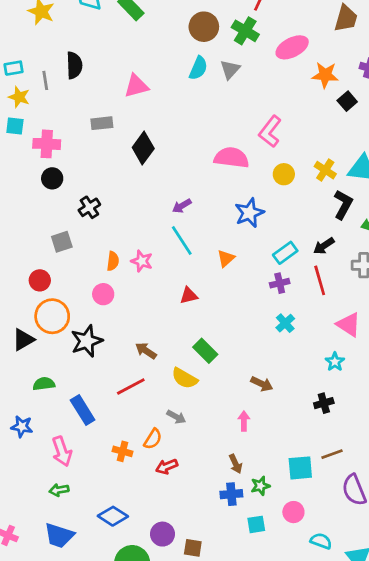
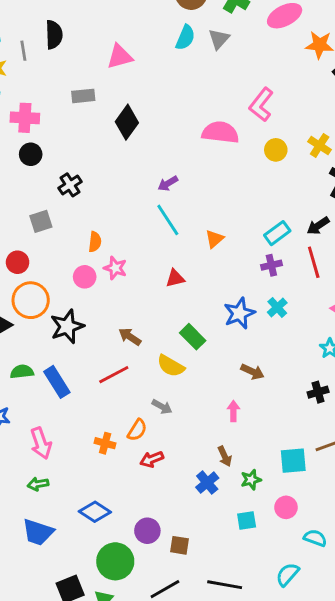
blue star: (249, 213) -> (239, 313), moved
pink star: (142, 261) -> (115, 268), moved
blue rectangle: (83, 410) -> (57, 382), moved
blue cross: (231, 494) -> (207, 483), moved, turned -35

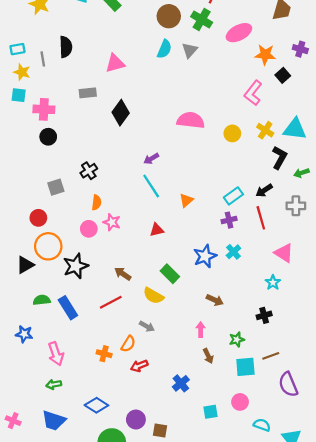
pink L-shape: (261, 105) -> (253, 93), moved
black cross: (70, 185) -> (89, 171), moved
brown arrow: (225, 456) -> (208, 356), moved
green star: (251, 480) -> (237, 339), moved

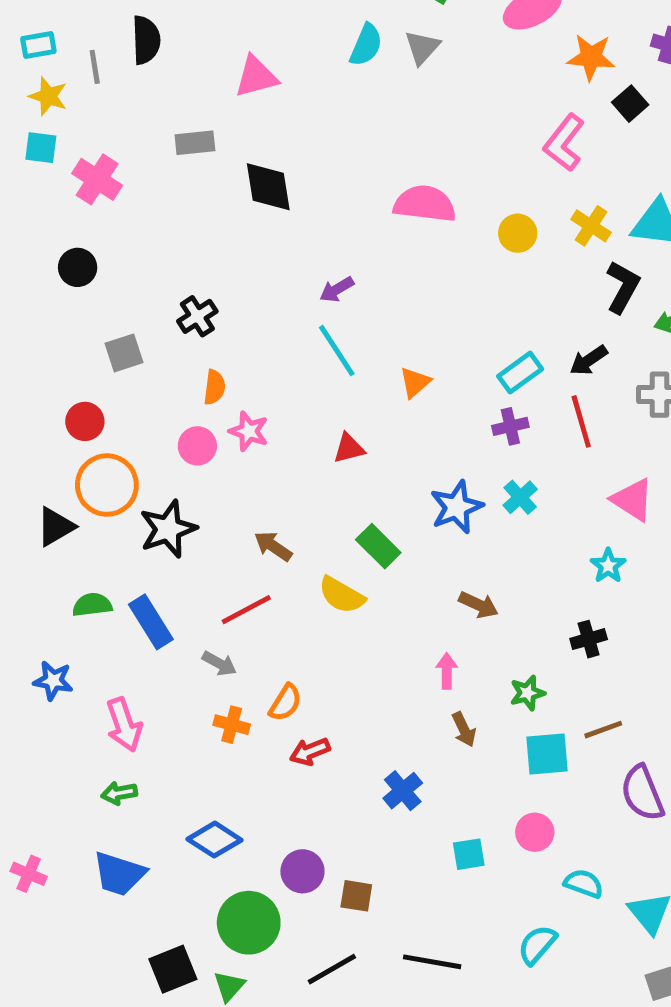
pink cross: (44, 109) -> (97, 179), turned 30
black diamond: (121, 113) -> (268, 187), turned -45
black circle: (48, 137) -> (78, 267), moved
gray arrow: (147, 326) -> (219, 664), moved

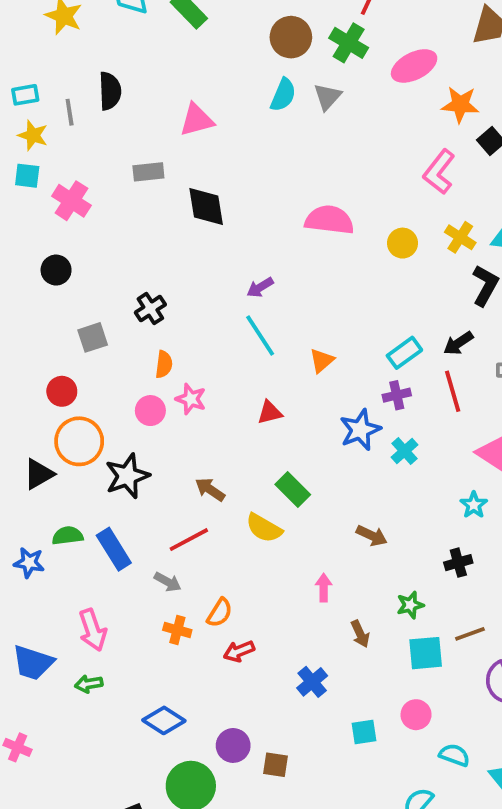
blue star: (457, 507) -> (360, 430), moved
pink arrow: (447, 671) -> (324, 588), moved
blue star: (53, 681) -> (29, 563), moved
blue trapezoid: (119, 874) -> (33, 663), moved

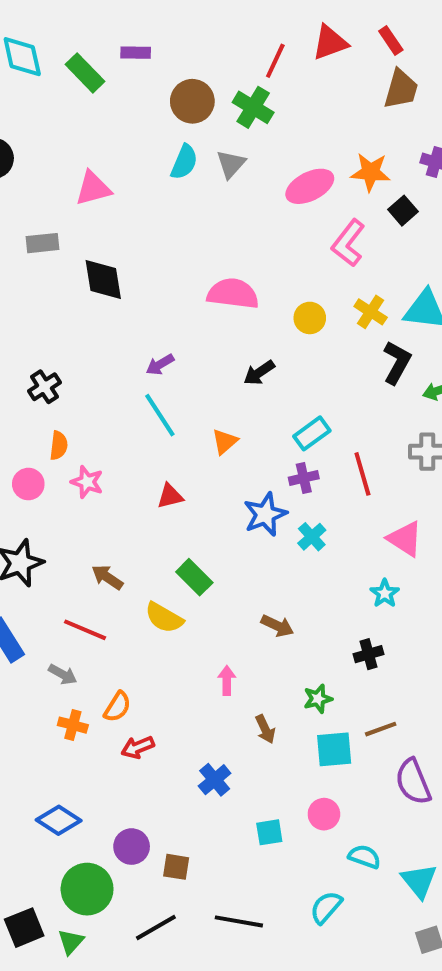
pink ellipse: (414, 66) -> (310, 186), moved
black arrow: (458, 343) -> (259, 373), moved
pink circle: (150, 411) -> (28, 484), moved
red line: (189, 540) -> (85, 630), turned 51

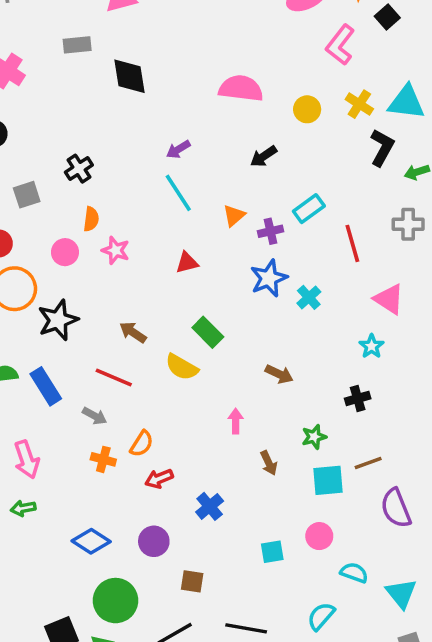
purple cross: (304, 478) -> (271, 231), moved
blue cross: (215, 780) -> (210, 506), moved
purple circle: (132, 847) -> (154, 541), moved

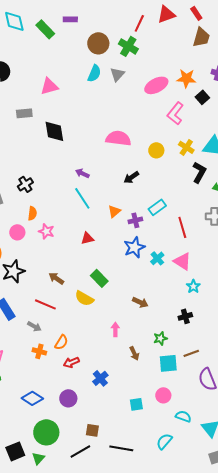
purple arrow: (178, 149) -> (82, 173), turned 56
pink triangle: (389, 299) -> (182, 261), moved
brown square: (192, 581) -> (92, 430), moved

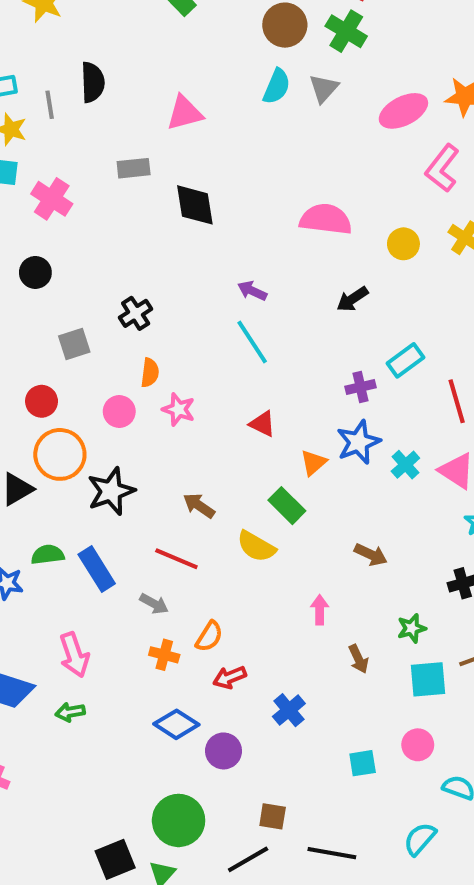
orange triangle: (114, 211) -> (313, 463), moved
red triangle: (87, 238) -> (262, 424), turned 40
blue diamond: (32, 398) -> (176, 724), moved

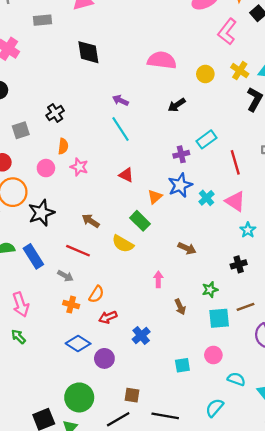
gray rectangle: (134, 168) -> (42, 20), moved
green arrow: (70, 712) -> (18, 337), turned 56

